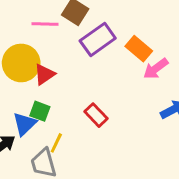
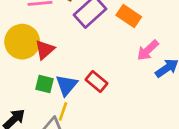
pink arrow: (156, 69) -> (148, 50), moved
blue triangle: (25, 124) -> (67, 85), moved

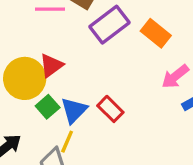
yellow circle: (22, 42) -> (25, 78), moved
green square: (44, 84) -> (48, 107), turned 30

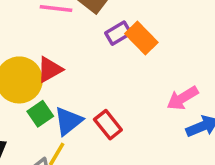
purple rectangle: (109, 25) -> (118, 33), size x0.6
orange rectangle: (156, 33) -> (141, 38), moved

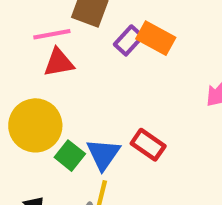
red triangle: (50, 69) -> (59, 63), moved, turned 36

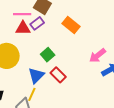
purple rectangle: (129, 40) -> (37, 23), moved
green square: (70, 156) -> (48, 55), moved

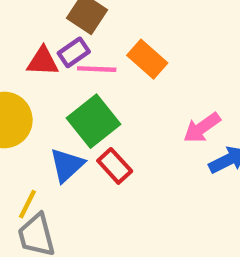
pink line: (22, 14) -> (97, 69), moved
green square: (48, 55) -> (93, 121), size x1.6
yellow line: (32, 94) -> (27, 204), moved

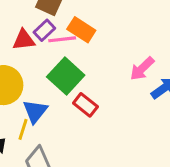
orange rectangle: (147, 59) -> (81, 30), moved
blue triangle: (67, 165) -> (35, 111), moved
yellow line: (27, 204) -> (23, 129), moved

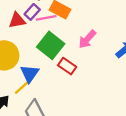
pink arrow: (142, 69) -> (87, 39), moved
yellow line: (23, 129) -> (21, 88), turned 35

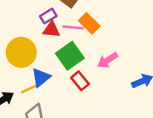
purple rectangle: (32, 12) -> (48, 16), moved
red triangle: (17, 20) -> (51, 30), moved

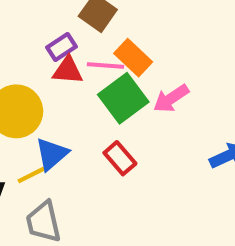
green square: (70, 56) -> (123, 98), moved
pink arrow: (108, 60) -> (171, 98), moved

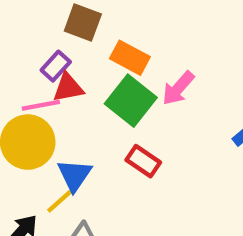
pink line: (105, 66) -> (41, 105), moved

